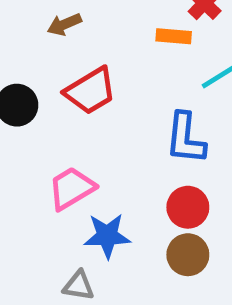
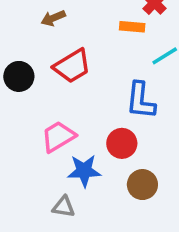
red circle: (188, 207) -> (122, 143), moved

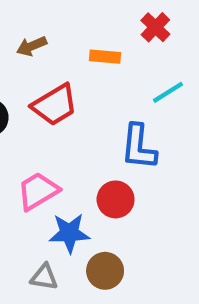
orange rectangle: (132, 27) -> (105, 57), moved
brown circle: (142, 185) -> (105, 271), moved

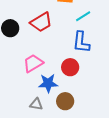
cyan line: (168, 92) -> (83, 16), moved

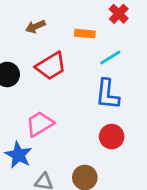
red circle: (70, 67) -> (112, 137), moved
blue star: (48, 83) -> (18, 155), moved, turned 30

